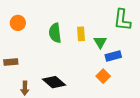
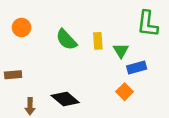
green semicircle: (55, 33) -> (66, 40), turned -36

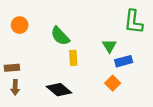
yellow rectangle: (98, 41) -> (73, 58), moved
brown arrow: (30, 106) -> (15, 87), moved

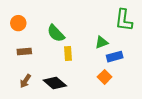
green triangle: (109, 46) -> (101, 42), turned 40
brown rectangle: (12, 68) -> (24, 52), moved
brown arrow: (15, 87) -> (25, 81), moved, turned 32

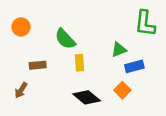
brown rectangle: (24, 52) -> (38, 65), moved
brown arrow: (25, 81) -> (21, 90), moved
black diamond: (55, 83) -> (87, 97), moved

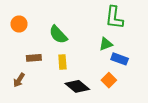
green L-shape: (145, 23) -> (114, 18), moved
yellow rectangle: (79, 63) -> (62, 62), moved
blue rectangle: (134, 66) -> (120, 59), turned 35

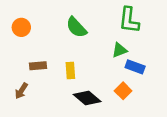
green semicircle: (58, 35) -> (76, 27), moved

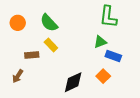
green semicircle: (76, 27) -> (49, 23), moved
yellow rectangle: (70, 70) -> (51, 45), moved, turned -40
black diamond: (87, 98) -> (73, 82), turned -65

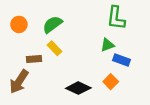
green semicircle: (49, 23) -> (52, 24), turned 96
brown arrow: (18, 76) -> (19, 82), size x1.6
black diamond: (73, 82) -> (78, 88), turned 50

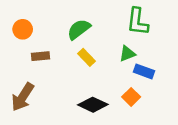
green semicircle: (52, 24) -> (79, 29), moved
yellow rectangle: (55, 48) -> (86, 57), moved
brown rectangle: (34, 59) -> (41, 56), moved

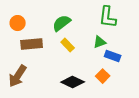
brown rectangle: (41, 56) -> (32, 44), size x1.5

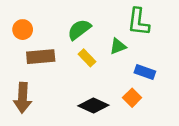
green triangle: (100, 42) -> (118, 46), moved
brown arrow: (18, 76) -> (23, 98), turned -30

